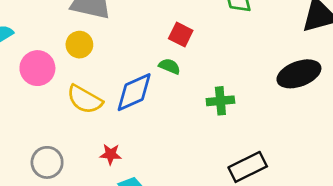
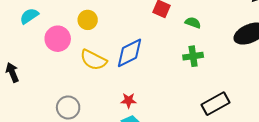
green semicircle: (170, 66) -> (193, 23), moved
red star: (111, 154) -> (129, 100), moved

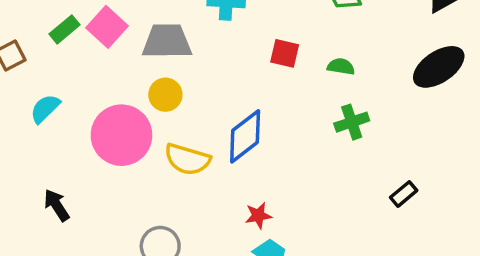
cyan semicircle: (29, 16) -> (45, 109), moved
pink circle: (58, 39) -> (121, 135), size x1.4
black rectangle: (215, 104) -> (404, 194), size x0.6

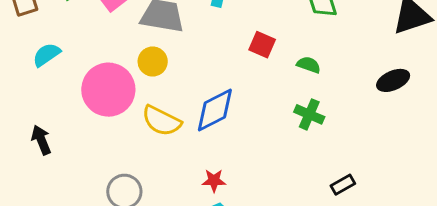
black ellipse: (439, 67) -> (393, 80), size x0.7
green cross: (352, 122) -> (309, 114), turned 32

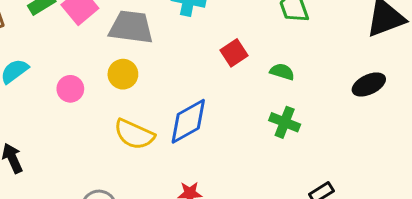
red square: (262, 45) -> (234, 53), turned 35
pink circle: (108, 90) -> (70, 89), moved, size x0.5

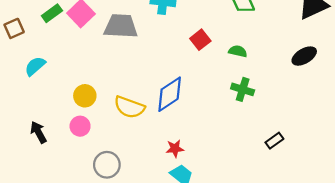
yellow circle: (123, 74) -> (85, 96), moved
pink circle: (70, 89) -> (80, 126), moved

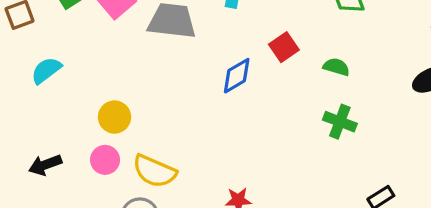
blue diamond: (170, 94) -> (237, 76), moved, size x0.7
yellow semicircle: (129, 107) -> (154, 171), moved
black arrow: (38, 132) -> (45, 165), turned -85

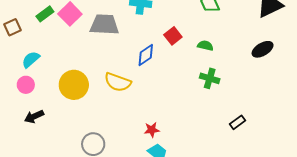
yellow circle: (115, 117) -> (74, 85), size x1.5
pink circle: (105, 160) -> (26, 85), moved
yellow semicircle: (154, 171) -> (118, 82), moved

